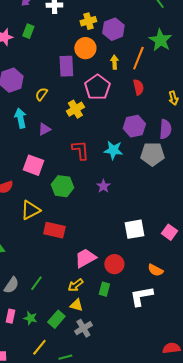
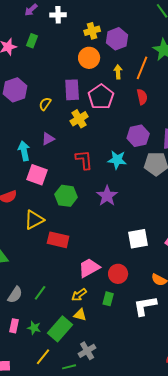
purple rectangle: (66, 66) -> (72, 90), moved
cyan arrow: (20, 118) -> (24, 151), moved
purple star: (103, 186) -> (107, 196), size x1.5
green rectangle: (56, 319) -> (60, 329), size x1.4
gray cross: (83, 328) -> (87, 351), moved

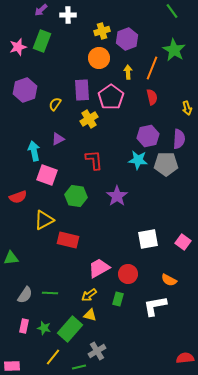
green rectangle: (32, 41) -> (42, 41), size x1.5
cyan star: (117, 160) -> (138, 160), moved
green line: (40, 293) -> (50, 293), turned 56

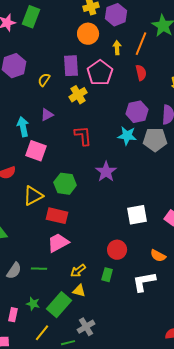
green hexagon: (76, 196) -> (65, 184), moved
pink trapezoid: (99, 268) -> (58, 243), moved
pink rectangle: (24, 326) -> (13, 315), moved

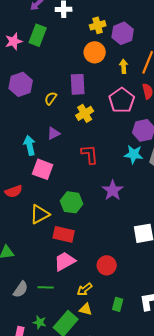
pink pentagon: (100, 73) -> (122, 100), moved
red circle: (117, 250) -> (107, 265), moved
green rectangle: (107, 275) -> (118, 304), moved

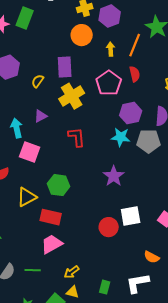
yellow cross: (85, 113) -> (72, 96), size x1.4
purple star: (113, 190) -> (114, 176), moved
red circle: (107, 265) -> (109, 227), moved

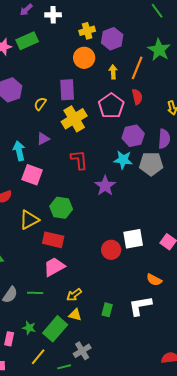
green rectangle: (25, 18) -> (27, 41), turned 45
purple star: (114, 176) -> (105, 186), moved

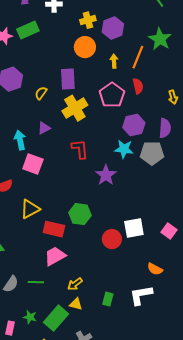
green hexagon: (61, 208) -> (80, 214), moved

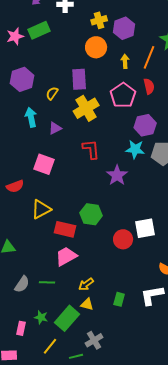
cyan arrow: (20, 140) -> (31, 117), moved

